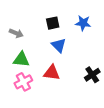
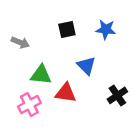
blue triangle: (59, 45) -> (86, 66), moved
green triangle: (21, 60) -> (41, 75), moved

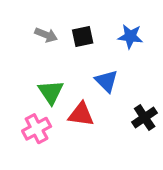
gray arrow: (20, 42) -> (46, 35), moved
green triangle: (41, 75) -> (51, 92), turned 50

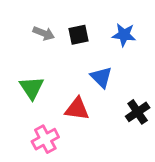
green triangle: (51, 92) -> (32, 88), moved
pink cross: (37, 129) -> (45, 139), moved

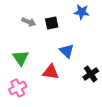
blue star: (124, 35) -> (82, 12), moved
pink cross: (45, 139) -> (18, 88), moved

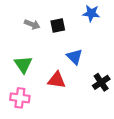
pink cross: (18, 88) -> (20, 98), turned 36

